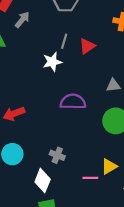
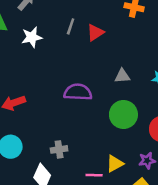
white star: (52, 62) -> (32, 37), moved
gray cross: (57, 155) -> (59, 149), turned -32

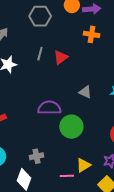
gray triangle: (122, 76) -> (85, 92), turned 32
green circle: (123, 114) -> (71, 127), moved

